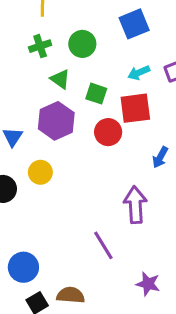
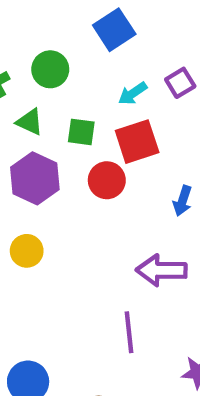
purple arrow: (135, 205) -> (161, 270), turned -75
purple line: (103, 245) -> (129, 332), turned 36

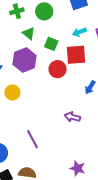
purple arrow: (161, 270) -> (72, 117), size x0.7
purple line: (129, 332) -> (33, 139), moved, turned -36

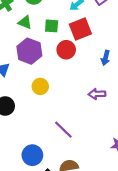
yellow circle: (12, 93) -> (40, 86), moved

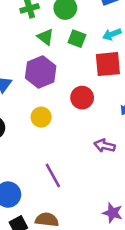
green square: (52, 26) -> (77, 39), moved
red circle: (66, 50) -> (82, 98), moved

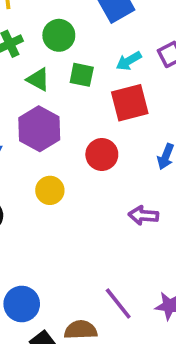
purple line: (53, 176) -> (118, 303), moved

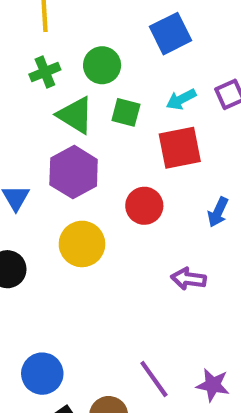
green triangle: (38, 80) -> (75, 115), size x1.4
yellow circle: (50, 190) -> (82, 244), size x1.4

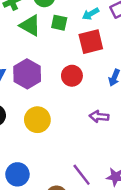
purple hexagon: (74, 172) -> (27, 74), moved
yellow circle: (82, 244) -> (37, 120), moved

